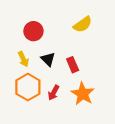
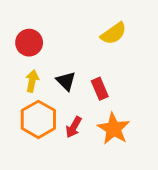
red circle: (33, 31) -> (29, 43), moved
yellow arrow: (23, 59) -> (32, 81), turned -144

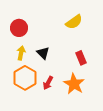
red rectangle: (100, 89) -> (81, 58), moved

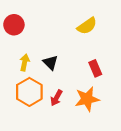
red circle: (19, 28) -> (14, 25), moved
orange star: (74, 84) -> (87, 99), turned 30

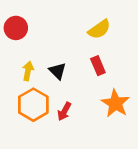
red rectangle: (95, 68) -> (98, 66), moved
orange star: (87, 99) -> (115, 103), moved, turned -30

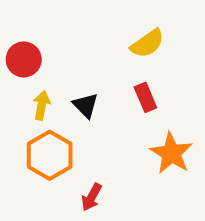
red circle: (16, 28) -> (24, 59), moved
red arrow: (64, 111) -> (92, 197), moved

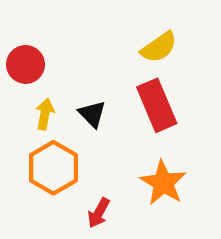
red rectangle: (145, 97) -> (157, 105), size x1.6
orange star: (171, 153) -> (163, 183), moved

